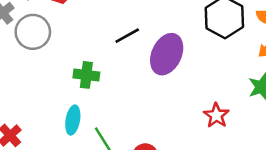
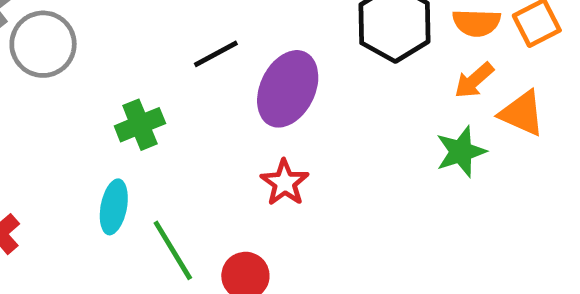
green cross: (86, 75) -> (140, 125), turned -30
red star: (216, 115) -> (285, 183), moved

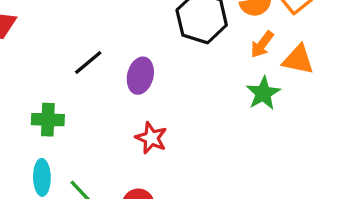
purple ellipse: (288, 89) -> (140, 76), size x0.7
green cross: (140, 125) -> (48, 120), turned 36

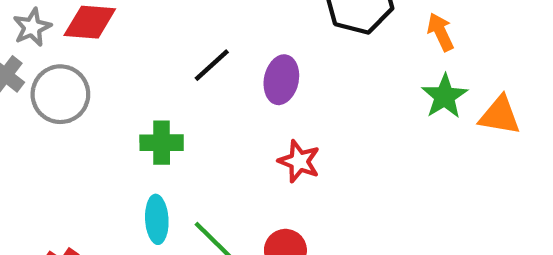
orange arrow: (262, 44) -> (440, 32), turned 120
orange triangle: (298, 60) -> (500, 115), moved

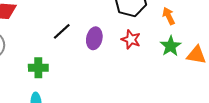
red star: (299, 161) -> (131, 39), moved

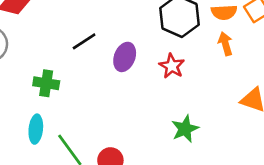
green star: (171, 46) -> (185, 129), moved

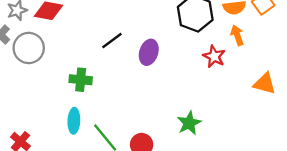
red star: (172, 66) -> (214, 56), moved
green star: (185, 129) -> (189, 123), moved

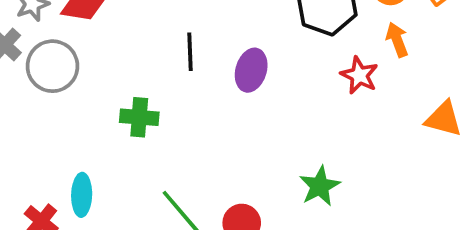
black line: (112, 41) -> (190, 52), turned -55
cyan ellipse: (74, 121) -> (82, 195), moved

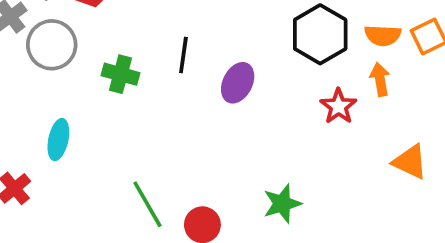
green cross: (139, 117) -> (121, 74), moved
cyan ellipse: (82, 195) -> (58, 140), moved

